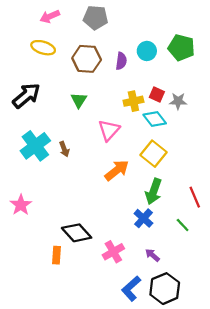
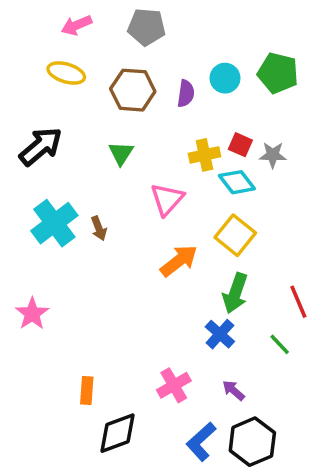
black diamond: (77, 233) -> (117, 433), moved, turned -68

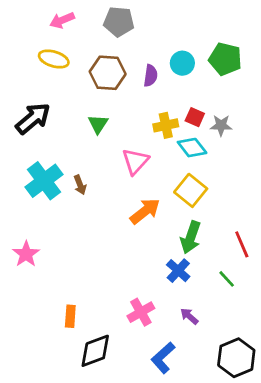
black hexagon: (252, 442) -> (236, 358), moved

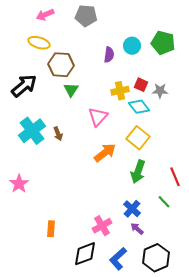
brown hexagon: (108, 73) -> (61, 65), moved
blue cross: (178, 271) -> (132, 209), moved
black diamond: (95, 351) -> (85, 254), moved
black hexagon: (236, 358) -> (156, 258), moved

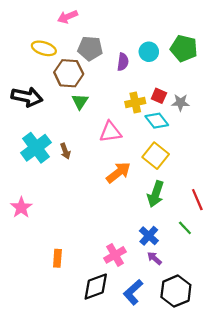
pink arrow: (45, 15) -> (68, 17), moved
gray pentagon: (86, 16) -> (90, 48), moved
black arrow: (24, 86) -> (27, 97), turned 52
pink triangle: (98, 117) -> (110, 132), turned 40

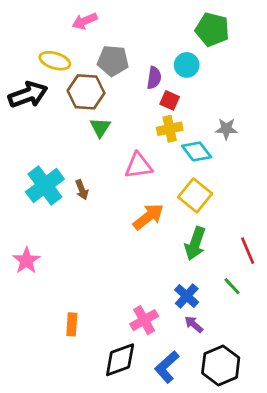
green pentagon: (184, 48) -> (212, 30), moved
red square: (159, 96) -> (170, 100), moved
black arrow: (27, 97) -> (28, 95), moved, turned -32

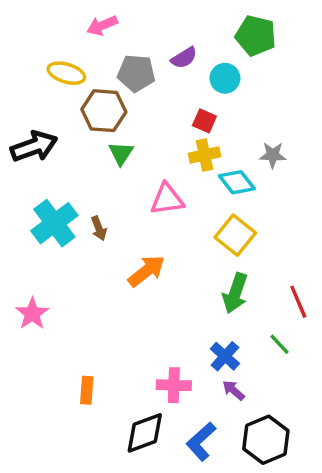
purple semicircle: (154, 78) -> (184, 58), moved, turned 50
black arrow: (28, 95) -> (34, 146), moved
orange arrow: (148, 217) -> (147, 271), moved
pink cross: (144, 320) -> (174, 385), turned 32

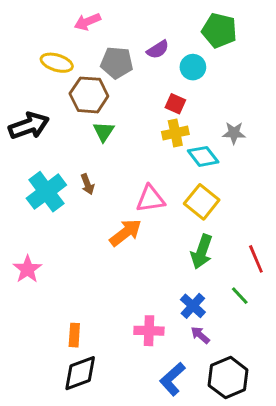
pink triangle: (167, 199) -> (150, 199), moved
brown arrow: (99, 228) -> (87, 184), moved
black diamond: (145, 433) -> (80, 373), moved

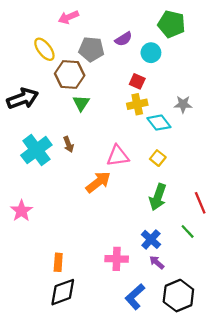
yellow ellipse: (57, 63) -> (44, 49), turned 35
yellow square: (202, 202) -> (158, 158), size x0.6

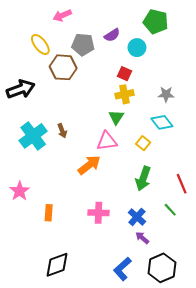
green triangle: (81, 103) -> (116, 117), moved
cyan diamond: (159, 123) -> (162, 122), moved
pink cross: (117, 259) -> (99, 213), moved
orange rectangle: (58, 262) -> (49, 213), moved

